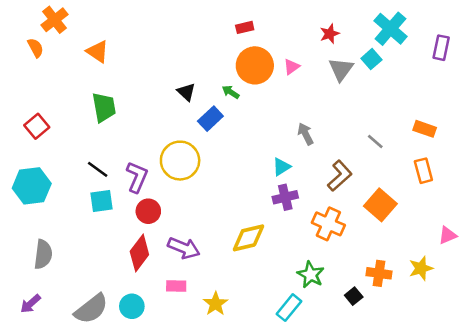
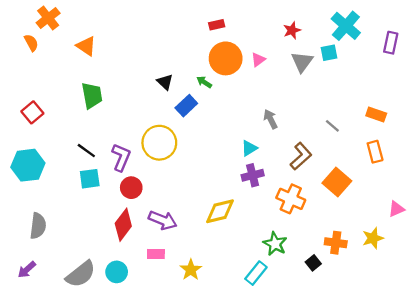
cyan square: (371, 59) -> (329, 53), turned 30

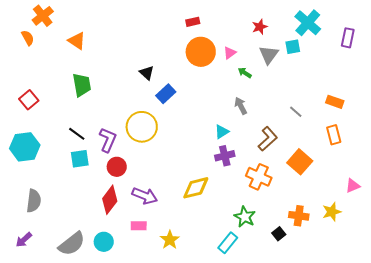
green arrow: (204, 82) -> (245, 73), moved

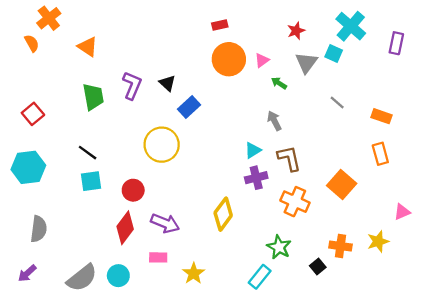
cyan square: (293, 47) -> (334, 53), turned 35
gray line: (296, 112) -> (337, 102), moved
brown L-shape: (268, 139) -> (289, 158), moved, turned -60
purple L-shape: (108, 140) -> (132, 85), moved
yellow diamond: (196, 188) -> (223, 214), turned -40

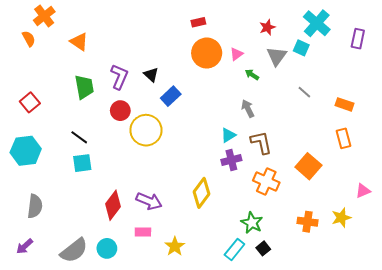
red circle: (133, 190) -> (120, 111), moved
black square: (318, 267) -> (263, 248), moved

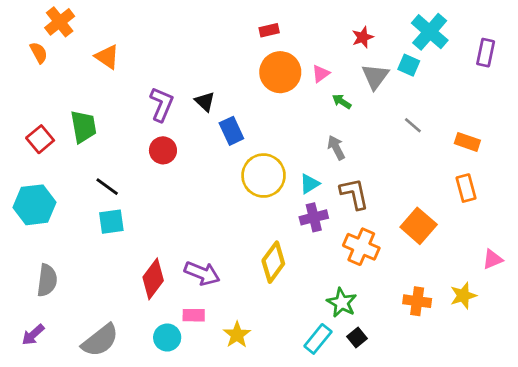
green trapezoid: (84, 87) -> (83, 127), moved
blue rectangle: (171, 96) -> (231, 131), turned -72
yellow circle: (146, 130) -> (264, 176), moved
cyan circle: (107, 248) -> (167, 338), moved

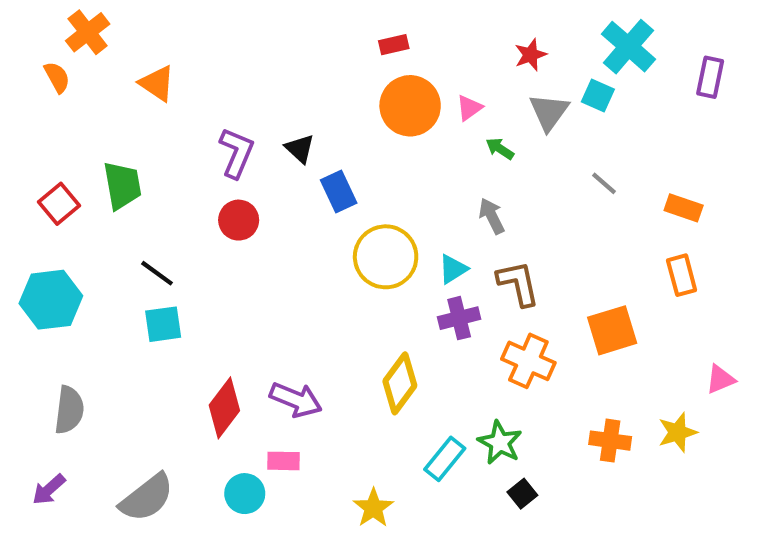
orange square: (419, 226) -> (612, 330), turned 32
yellow star: (237, 335) -> (373, 508), moved
cyan rectangle: (318, 339) -> (445, 459), moved

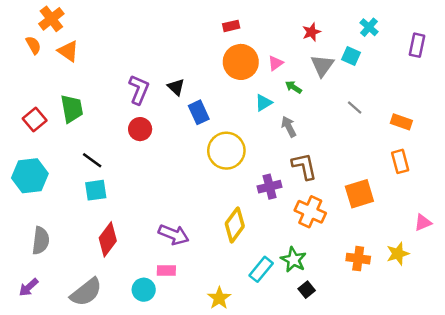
cyan cross: (628, 47) -> (369, 27), size x0.6
orange triangle: (157, 83) -> (68, 51), moved
cyan triangle: (453, 269) -> (264, 103), moved
red diamond: (224, 408) -> (108, 239), moved

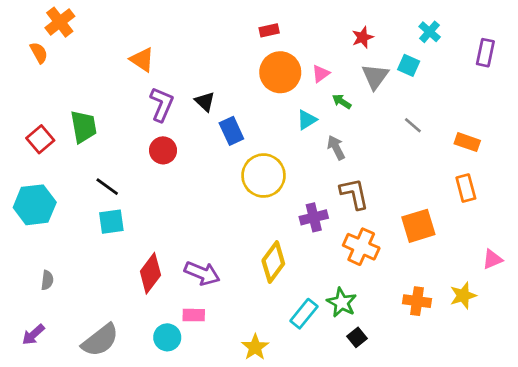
orange triangle: (68, 51) -> (142, 60), moved
red diamond: (108, 239) -> (150, 273), moved
gray semicircle: (41, 241) -> (47, 280), size x0.6

